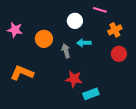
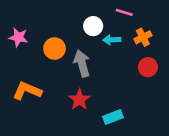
cyan arrow: (84, 43) -> (112, 40), moved
gray arrow: (66, 51) -> (82, 63), size x1.5
red star: (74, 79) -> (79, 100), moved, turned 30

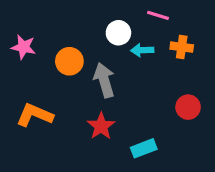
orange cross: (143, 37) -> (182, 47), turned 35
red circle: (148, 67) -> (188, 107), moved

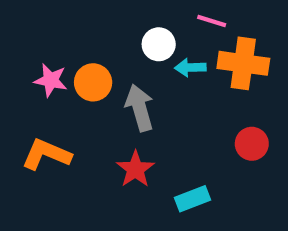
pink star: (24, 47) -> (51, 80), moved
orange cross: (182, 47) -> (243, 63), size x1.6

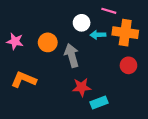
pink star: (51, 80) -> (15, 41), moved
red circle: (252, 144) -> (128, 65), moved
red star: (135, 169) -> (82, 87), moved, turned 30

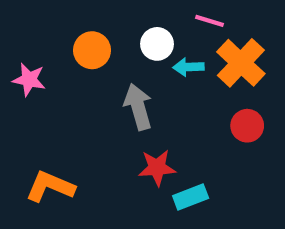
orange cross: (125, 33) -> (241, 63), turned 35
orange circle: (48, 42) -> (92, 50), moved
orange L-shape: (24, 80) -> (50, 187), moved

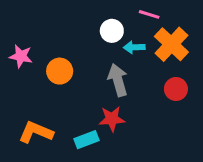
orange circle: (92, 50) -> (60, 71), moved
gray arrow: (138, 107) -> (118, 80), moved
cyan rectangle: (191, 197) -> (86, 140), moved

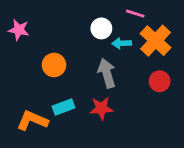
pink star: (21, 56) -> (19, 30), moved
cyan rectangle: (86, 140) -> (63, 107), moved

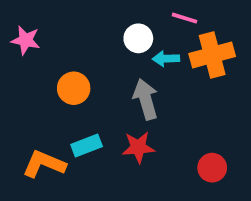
orange cross: (156, 41) -> (212, 55), turned 32
red circle: (160, 81) -> (212, 168), moved

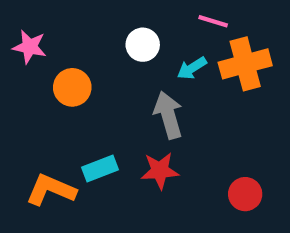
white circle: (138, 38) -> (143, 45), moved
cyan arrow: (166, 59) -> (192, 68), turned -30
orange circle: (74, 88) -> (72, 87), moved

